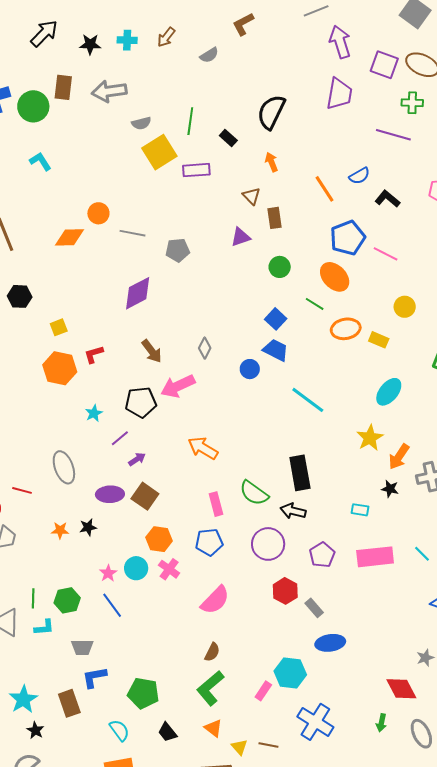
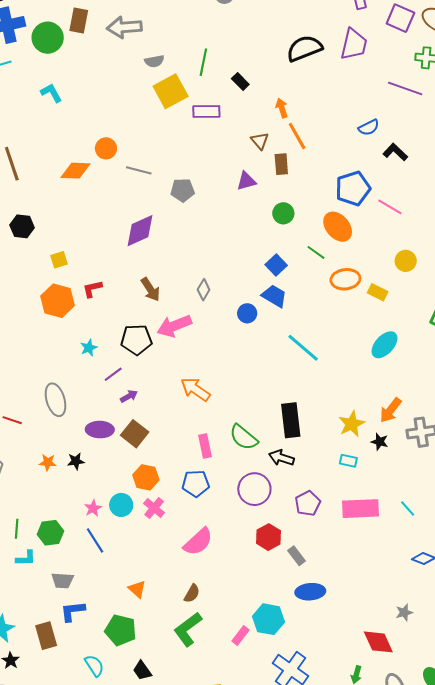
black semicircle: (271, 112) -> (304, 48), moved, turned 39
orange line: (324, 189) -> (297, 136), moved
yellow star: (370, 438) -> (352, 424), moved
orange triangle: (213, 728) -> (137, 589), moved

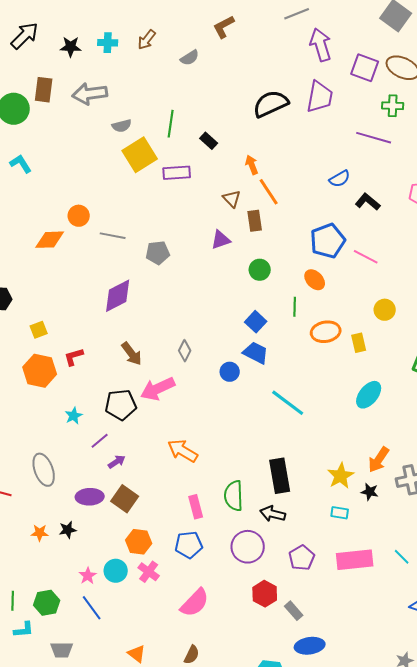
orange ellipse: (338, 227) -> (315, 280), size x0.7
green line: (316, 252) -> (295, 307), turned 60
yellow rectangle: (378, 292) -> (359, 343), turned 54
green semicircle: (244, 437) -> (234, 496), turned 52

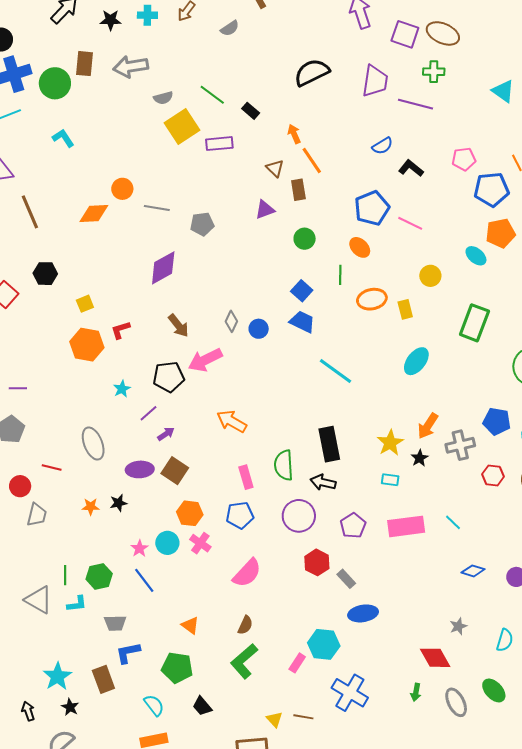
purple trapezoid: (320, 97) -> (375, 81), moved
green line: (171, 124) -> (212, 95), turned -60
blue circle: (230, 372) -> (259, 329), moved
black star: (370, 492) -> (420, 458), turned 30

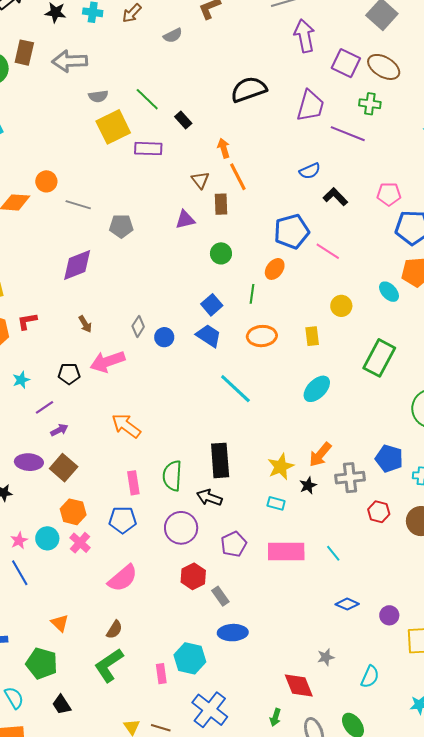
orange ellipse: (360, 247) -> (275, 269), turned 75
orange ellipse: (372, 299) -> (262, 336), moved
brown arrow: (178, 326) -> (85, 324), size x0.7
black pentagon: (169, 377) -> (69, 374), size x0.7
pink rectangle: (297, 663) -> (161, 674), turned -48

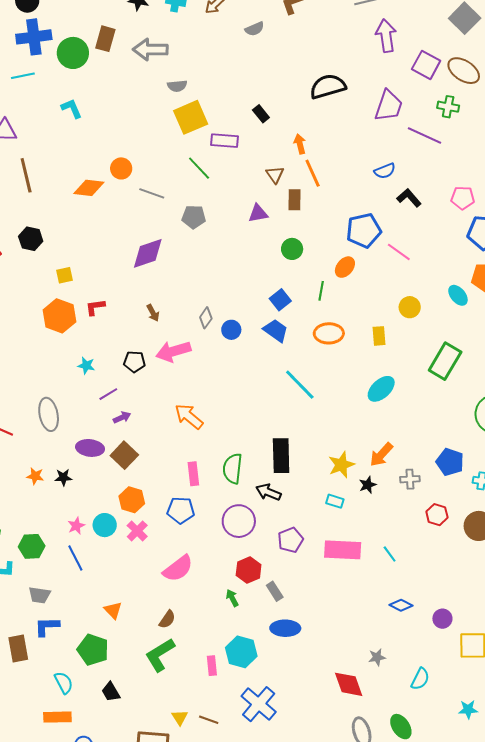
green line: (147, 99) -> (199, 168), moved
cyan star: (21, 380) -> (86, 365), turned 30
gray cross: (350, 478) -> (410, 479), size x0.7
green arrow: (275, 717) -> (232, 598), moved, turned 132

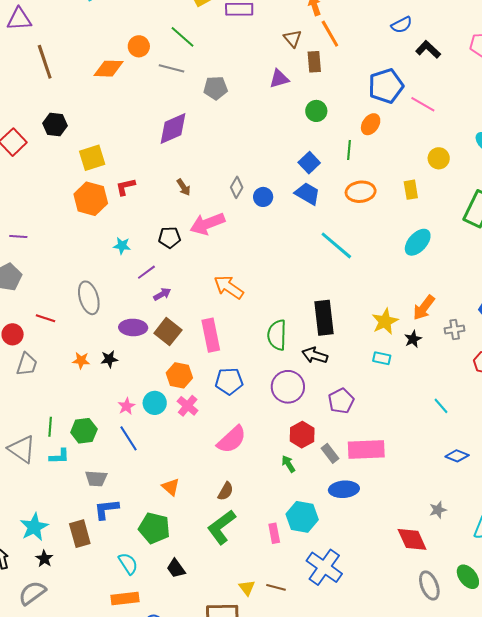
green line: (199, 168) -> (182, 37), moved
yellow square: (65, 275) -> (92, 158), size x1.5
pink rectangle: (193, 474) -> (211, 335), moved, size x1.4
pink rectangle: (343, 550) -> (366, 450), moved

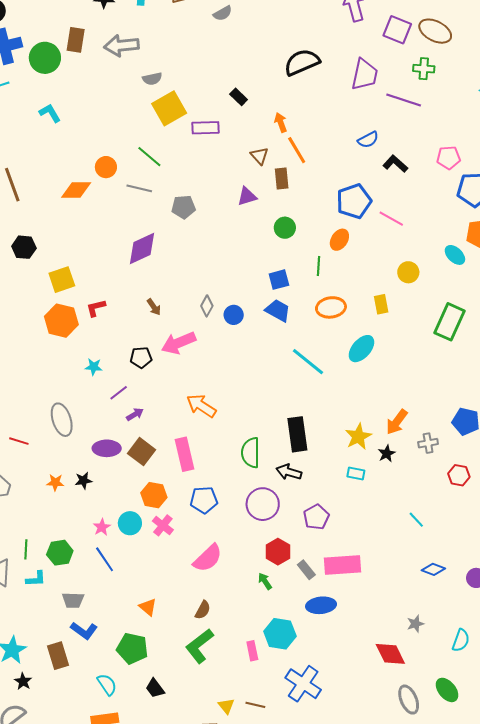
blue square: (309, 163) -> (279, 280), turned 30
cyan ellipse: (418, 242) -> (361, 349), moved
blue L-shape: (106, 509) -> (84, 631), turned -136

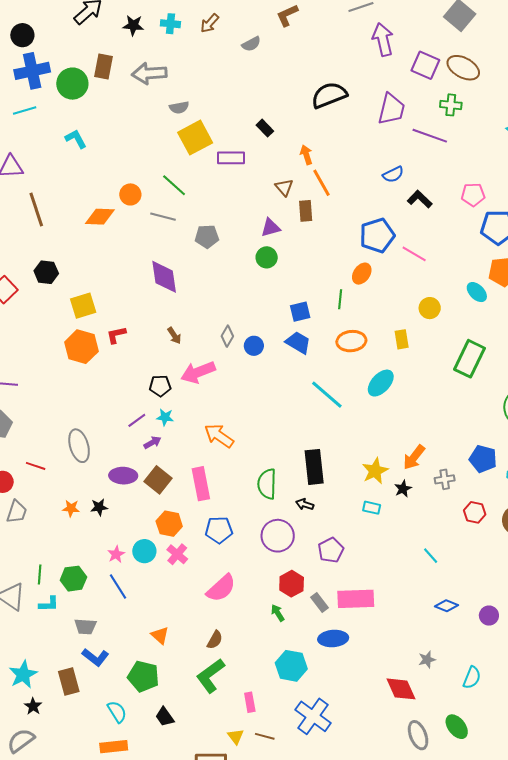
green circle: (285, 228) -> (267, 257), moved
purple diamond: (142, 248) -> (164, 277), turned -75
cyan star: (94, 367) -> (165, 417), moved
black arrow: (289, 472) -> (305, 504), size x0.7
pink rectangle: (252, 651) -> (250, 702), moved

